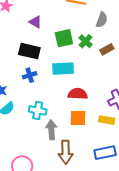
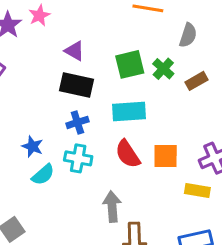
purple triangle: (35, 22) -> (74, 51), moved
red semicircle: (78, 94) -> (128, 154), moved, turned -126
cyan cross: (38, 110) -> (78, 158), moved
orange square: (78, 118) -> (166, 156), moved

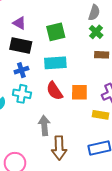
green cross: (163, 69) -> (96, 32), moved
brown rectangle: (197, 81) -> (102, 55), moved, turned 32

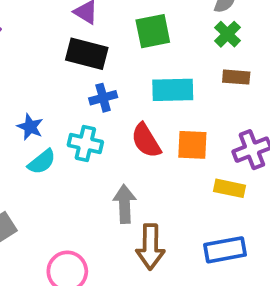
cyan rectangle: (55, 63) -> (173, 90), moved
blue cross: (21, 70) -> (103, 98), moved

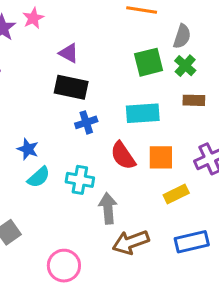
green square: (153, 31) -> (149, 62), moved
cyan cross: (85, 144) -> (80, 180), moved
yellow rectangle: (230, 188) -> (176, 194), moved, turned -35
brown arrow: (150, 247) -> (131, 242), turned 72

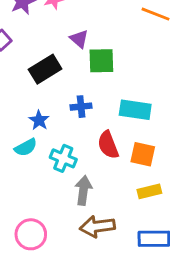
green square: (149, 62) -> (101, 61), moved
black rectangle: (71, 87) -> (45, 69), moved, turned -56
blue star: (28, 149) -> (39, 120), moved

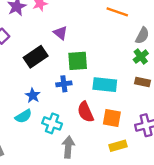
green square: (101, 61) -> (78, 61), moved

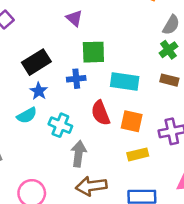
black rectangle: (36, 57) -> (36, 62), moved

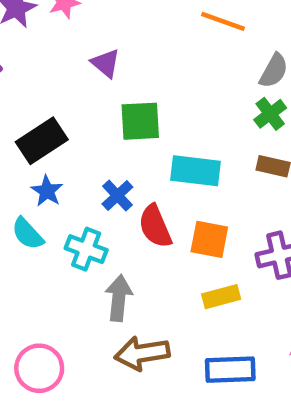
blue cross: (76, 79) -> (117, 196), moved, turned -36
cyan semicircle: (27, 115) -> (27, 234), turned 78

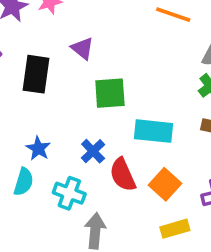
black rectangle: (42, 141) -> (36, 74), moved, turned -48
cyan semicircle: (27, 234) -> (24, 182), turned -120
orange square: (209, 239) -> (165, 184), turned 32

